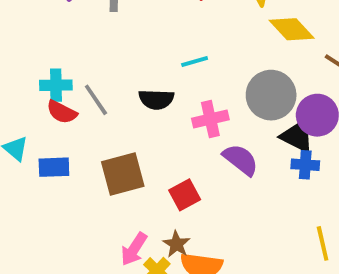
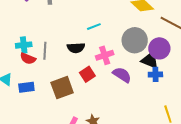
gray line: (96, 100) -> (45, 51), turned 42
red square: (185, 195) -> (87, 74), moved

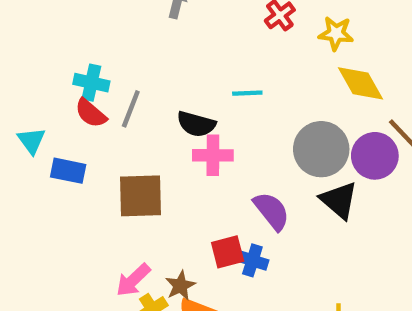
purple circle: (159, 48) -> (375, 156), moved
pink cross: (105, 55) -> (213, 155), moved
red square: (87, 74) -> (228, 252), moved
blue cross: (155, 74) -> (252, 260), moved

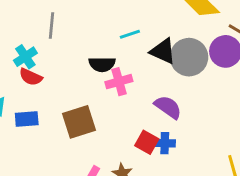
cyan cross: (91, 83) -> (25, 57), turned -30
gray line: (131, 109) -> (52, 25), moved
black triangle: (339, 200) -> (163, 51), moved
red square: (228, 252) -> (147, 142), turned -30

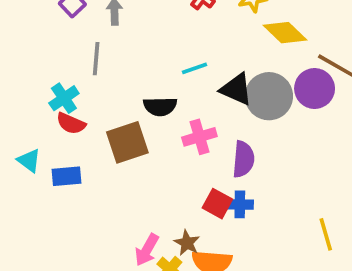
pink cross: (119, 82) -> (199, 137), moved
purple semicircle: (168, 107) -> (243, 159), turned 60
brown square: (79, 122) -> (127, 142), moved

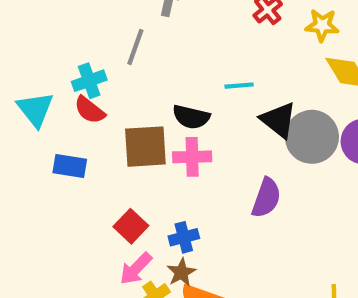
pink cross: (199, 137) -> (192, 157), moved
cyan triangle: (29, 161) -> (35, 109), moved, size x1.4
red square: (217, 204) -> (131, 226), moved
blue cross: (240, 204) -> (184, 237), moved, turned -30

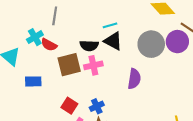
red semicircle: (90, 110) -> (49, 45), moved
black triangle: (279, 120) -> (113, 41), moved

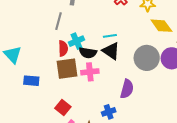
cyan cross: (35, 37) -> (76, 41), moved
red semicircle: (49, 45) -> (63, 48), moved, turned -126
blue cross: (97, 106) -> (109, 112), moved

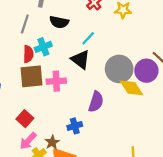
yellow diamond: (161, 26) -> (131, 88), moved
cyan line: (110, 36) -> (88, 38), moved, turned -40
black semicircle: (88, 53) -> (59, 22), moved

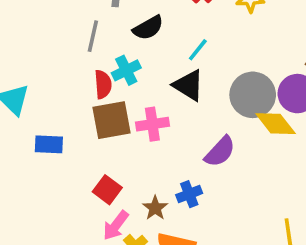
black semicircle: (59, 22) -> (148, 28), turned -36
purple semicircle: (96, 102) -> (220, 152), turned 30
brown star: (52, 142) -> (155, 208), moved

